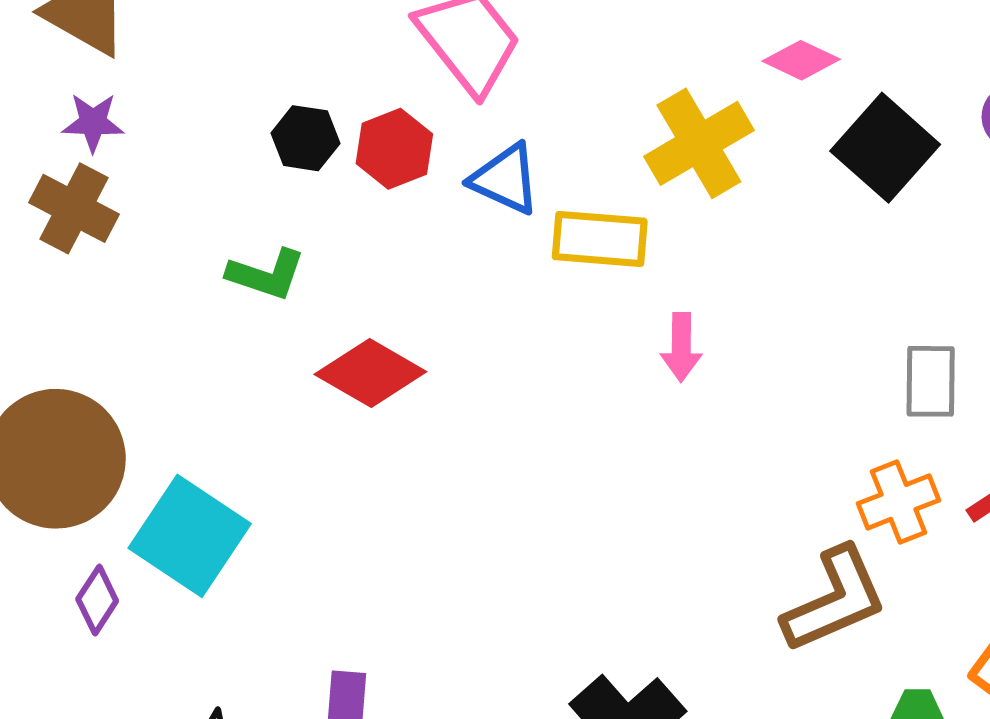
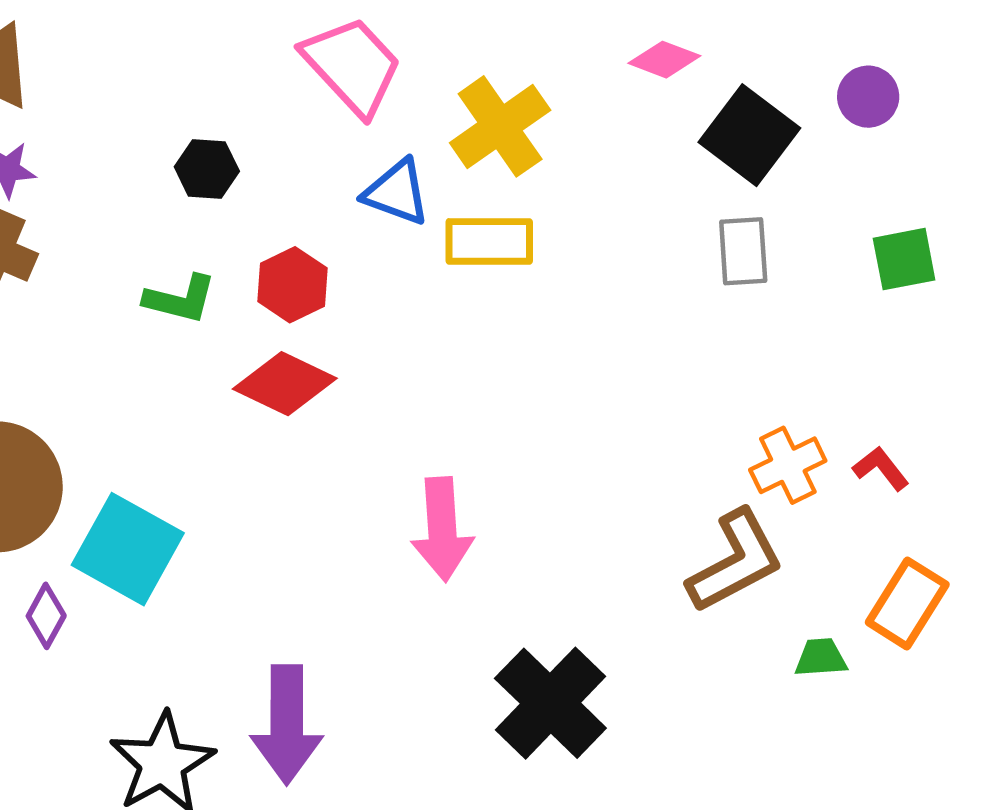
yellow cross: (699, 143) -> (500, 126), moved
red hexagon: (394, 149) -> (292, 285), moved
pink arrow: (681, 347) -> (442, 529), moved, size x1.6
gray rectangle: (931, 381) -> (743, 251), moved

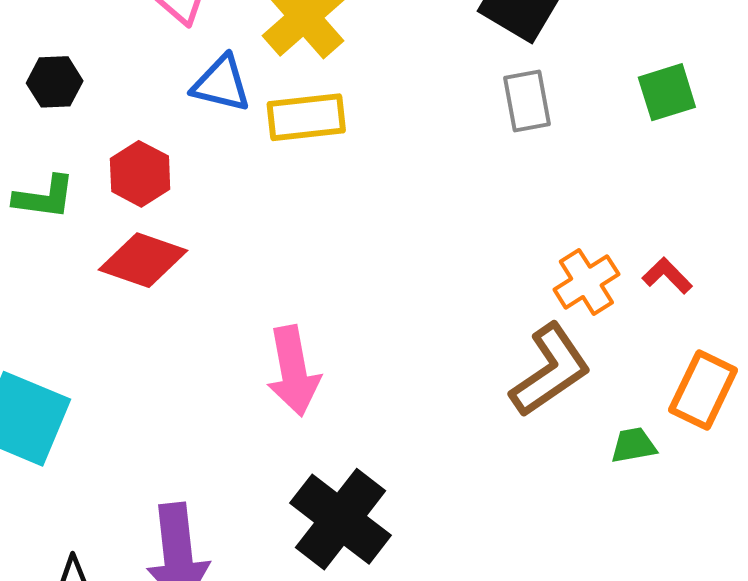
black cross: (550, 703) -> (341, 519), moved

